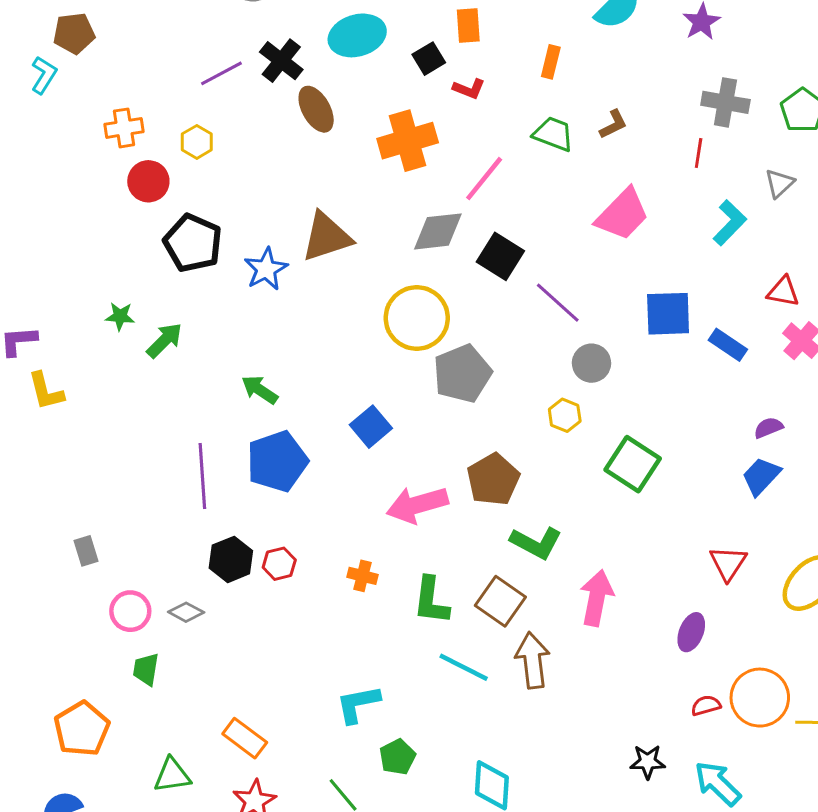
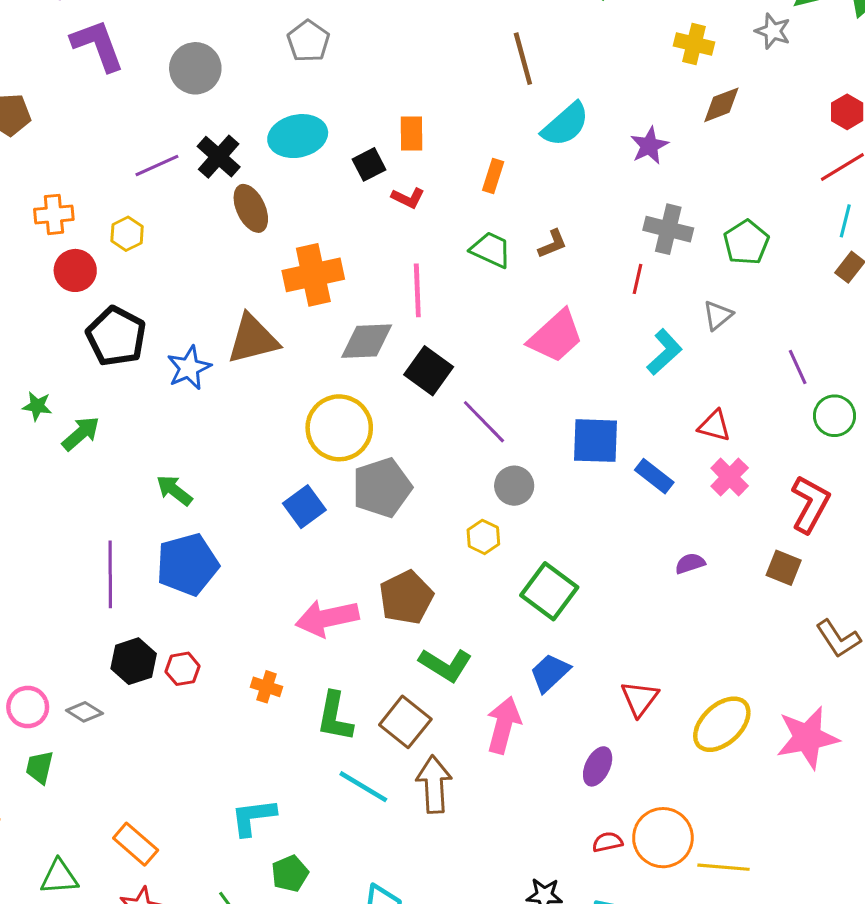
orange cross: (408, 141) -> (313, 275), moved
pink line: (484, 179) -> (417, 290), turned -45
blue square: (371, 427) -> (304, 507), moved
blue trapezoid: (761, 476) -> (550, 673), moved

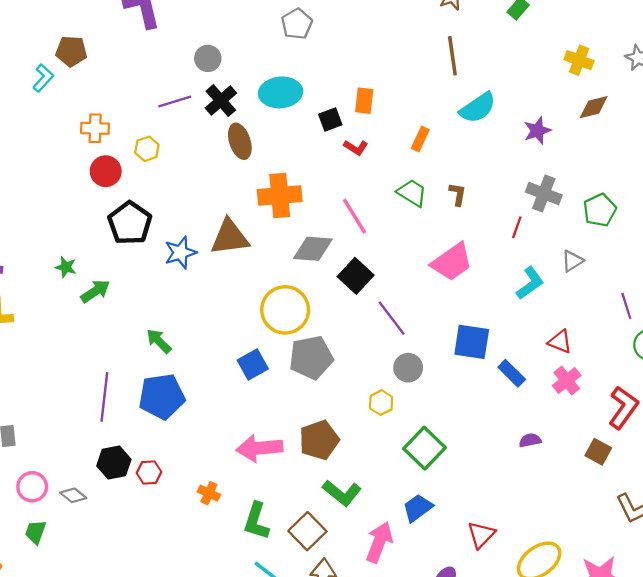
gray circle: (195, 68) -> (208, 58), moved, size x0.7
brown L-shape: (552, 244) -> (458, 194), turned -65
pink line: (417, 290) -> (355, 216), turned -36

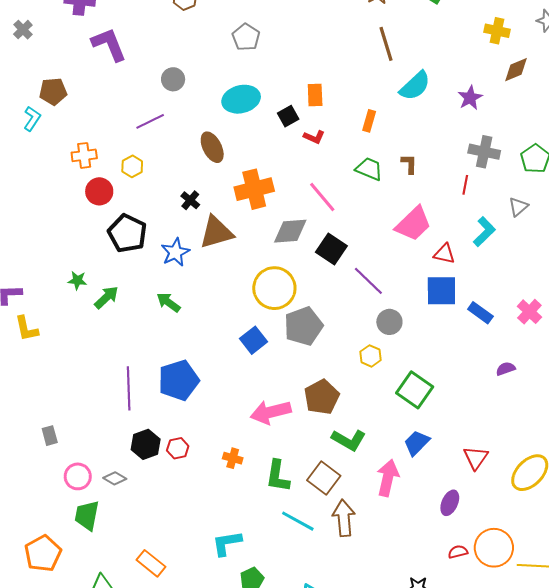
black cross: (221, 101) -> (190, 200), moved, size x0.7
green arrow: (159, 341) -> (168, 302), moved
red triangle: (560, 342) -> (444, 254), moved
green trapezoid: (36, 532) -> (87, 515), size x1.4

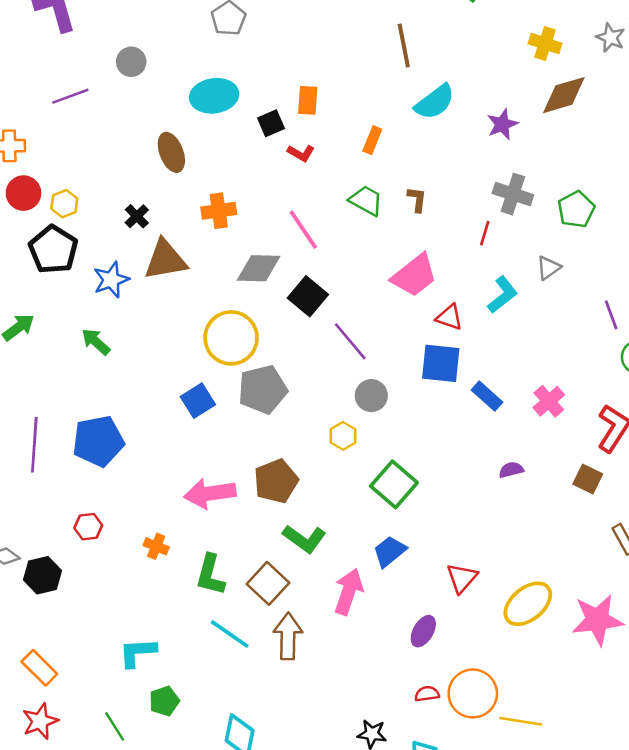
brown diamond: (516, 70) -> (564, 95), size x1.4
purple line: (150, 121) -> (70, 96), moved
yellow hexagon: (132, 166) -> (64, 204), moved
orange cross: (254, 189) -> (219, 211), size x0.7
black hexagon: (146, 444) -> (42, 575), moved

